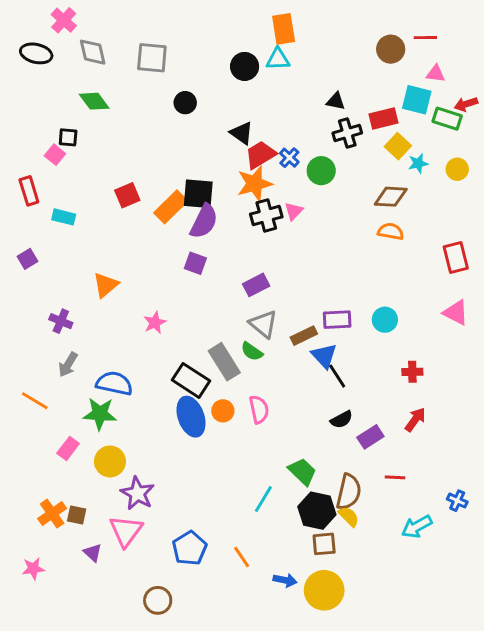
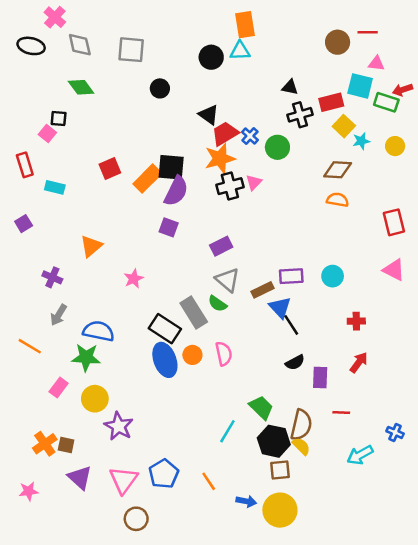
purple rectangle: (370, 437) -> (320, 377), turned -55
pink triangle: (126, 531) -> (124, 480), moved
purple triangle: (93, 553) -> (80, 478), size x1.5

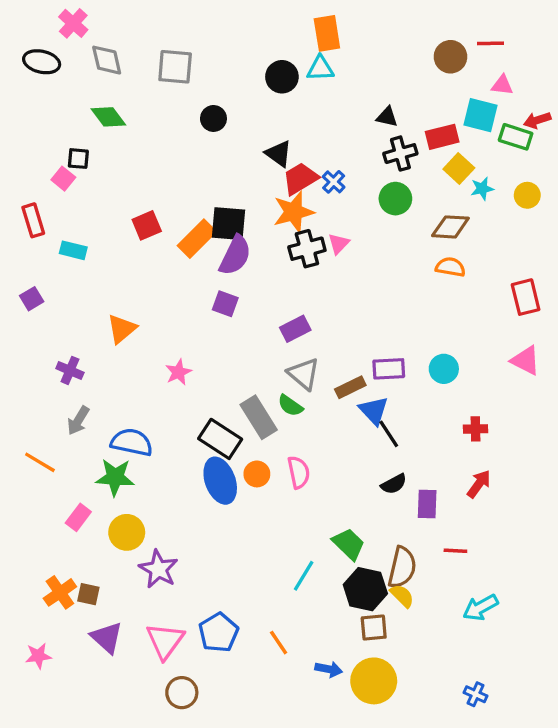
green circle: (277, 147) -> (395, 199), moved
blue cross: (395, 432) -> (476, 694), moved

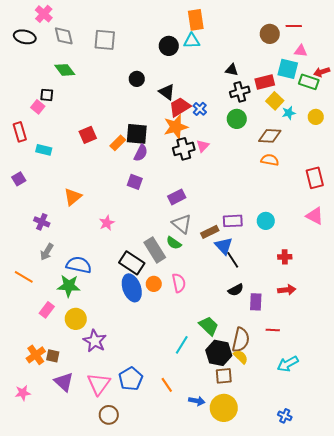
black circle: (213, 118) -> (137, 79), moved
orange rectangle: (197, 239) -> (118, 143), size x0.7
purple semicircle: (235, 255) -> (141, 153), size x0.7
red arrow: (479, 484) -> (287, 290), turned 48

